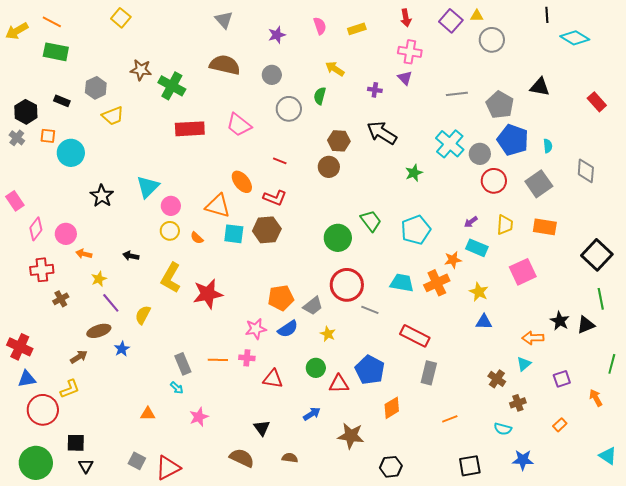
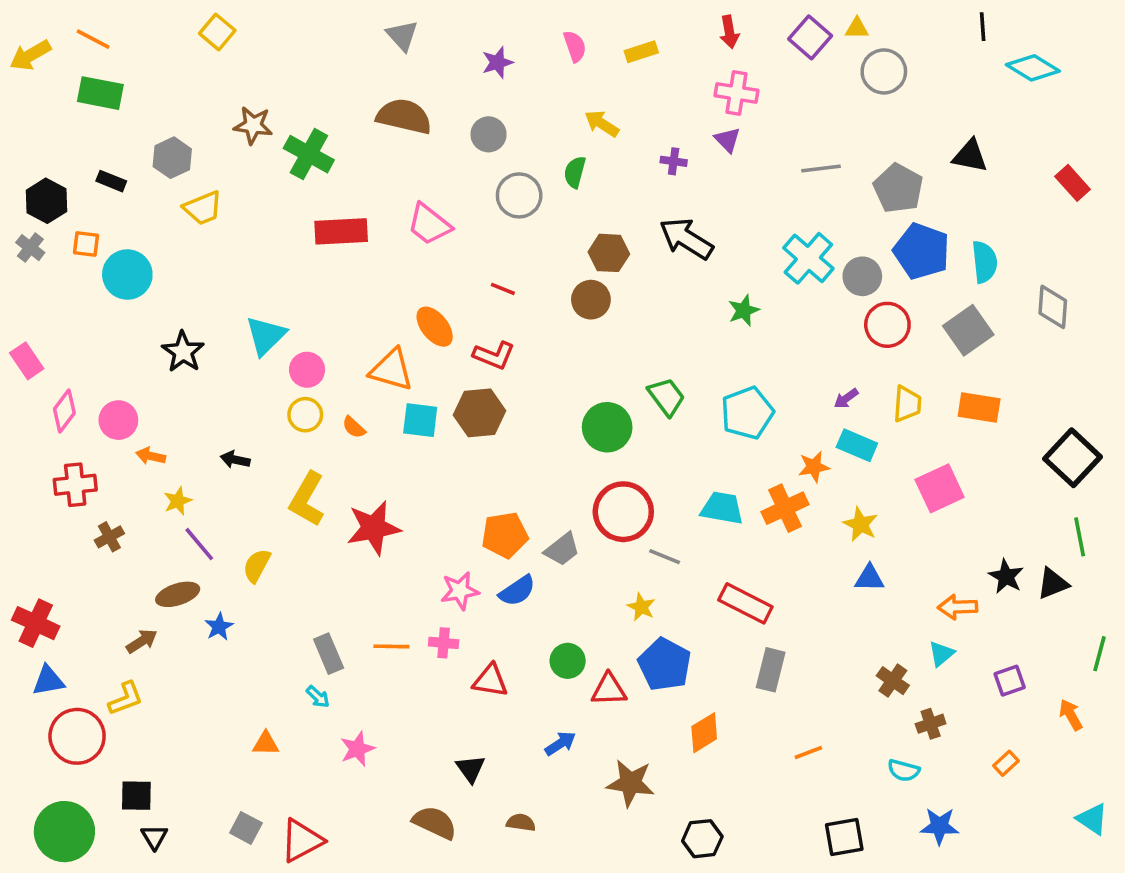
cyan semicircle: (548, 146) -> (984, 262), size x1.6
yellow star: (328, 334) -> (641, 607), moved

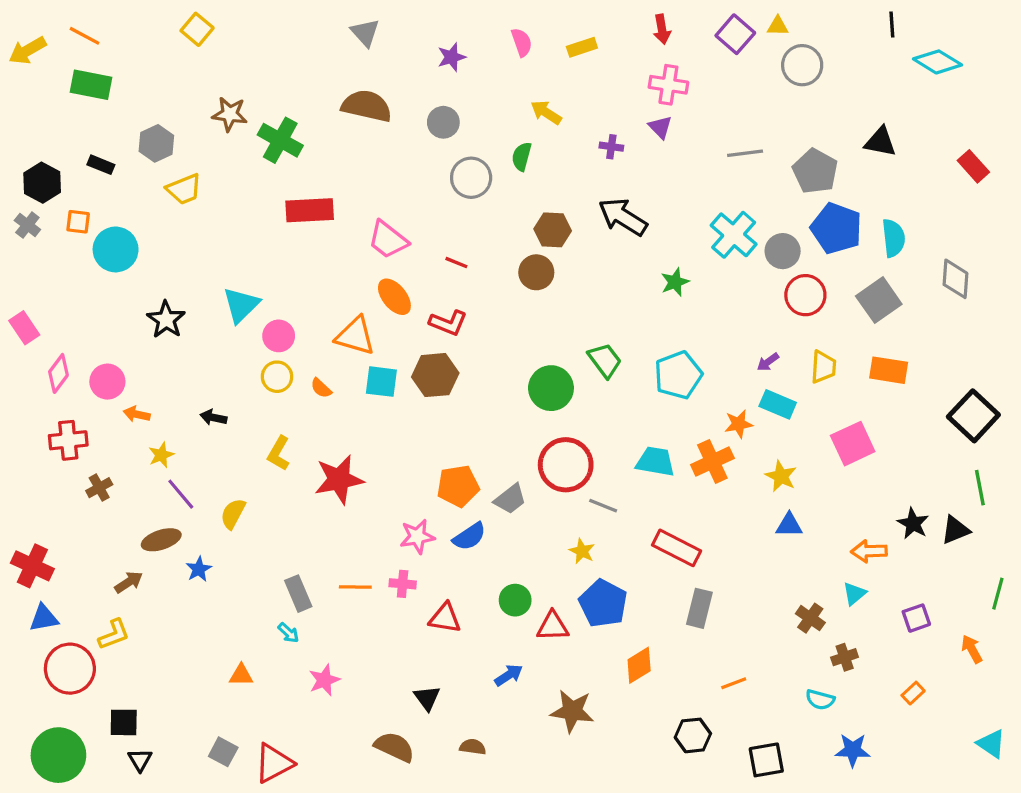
pink trapezoid: (429, 224) -> (388, 240), moved
yellow L-shape: (307, 499) -> (279, 453), size x0.7
black hexagon: (702, 839) -> (693, 735), moved

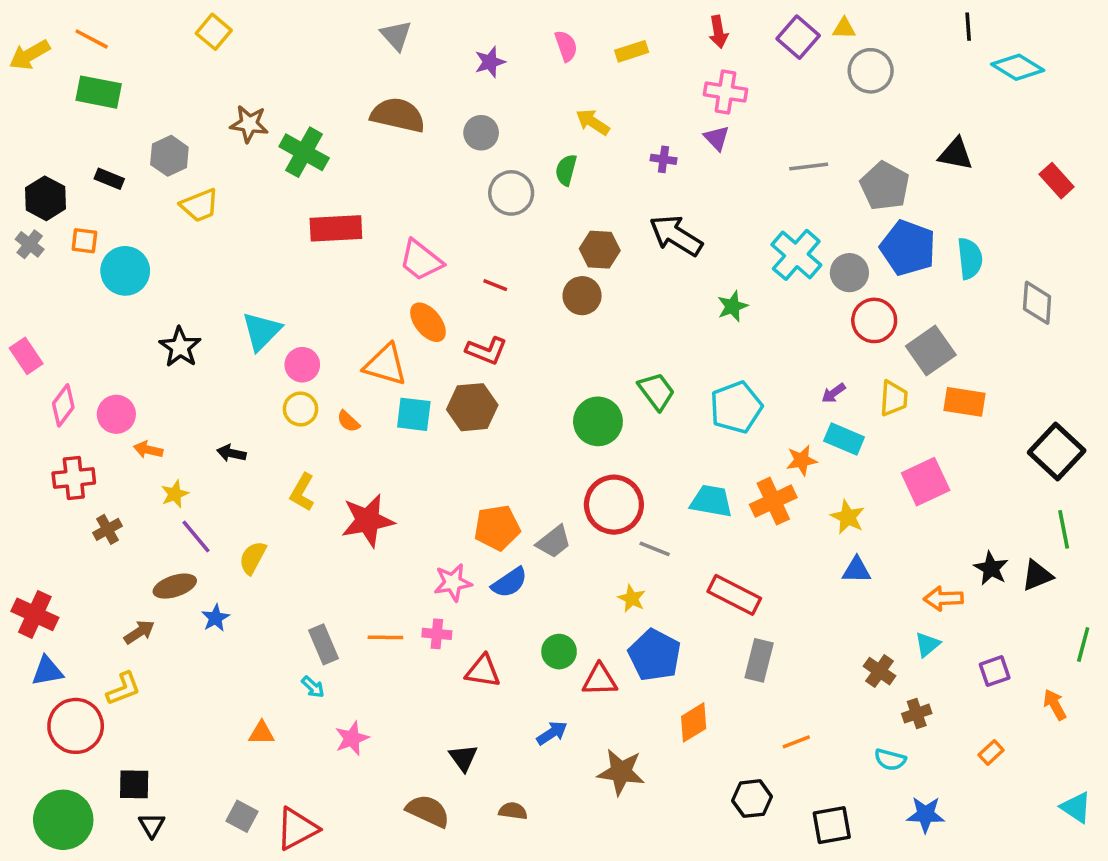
gray square: (879, 300) -> (931, 351), moved

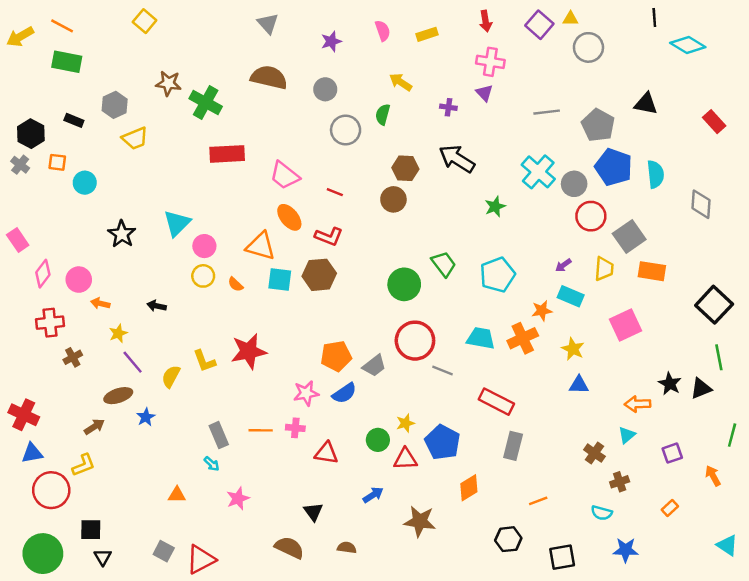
cyan circle: (125, 271) -> (85, 183), size x0.7
yellow L-shape: (302, 492) -> (204, 361), moved, turned -50
yellow star: (632, 598) -> (405, 423), moved, turned 30

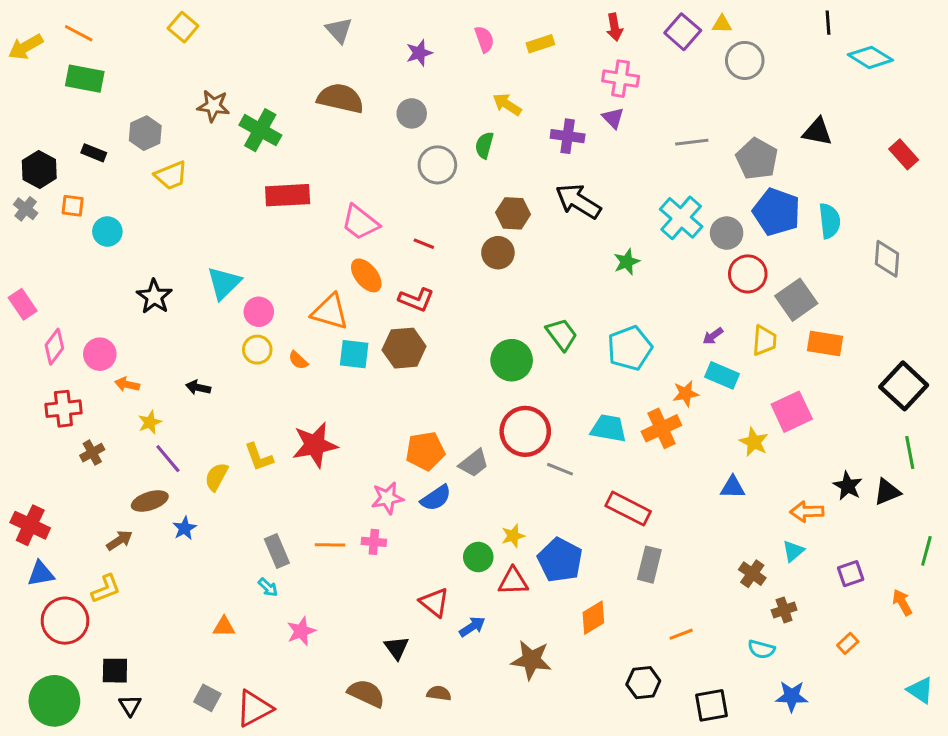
purple cross: (448, 107) -> (568, 136), size x1.5
yellow star: (573, 349) -> (754, 442), moved
red triangle: (326, 453) -> (434, 602), moved, turned 30

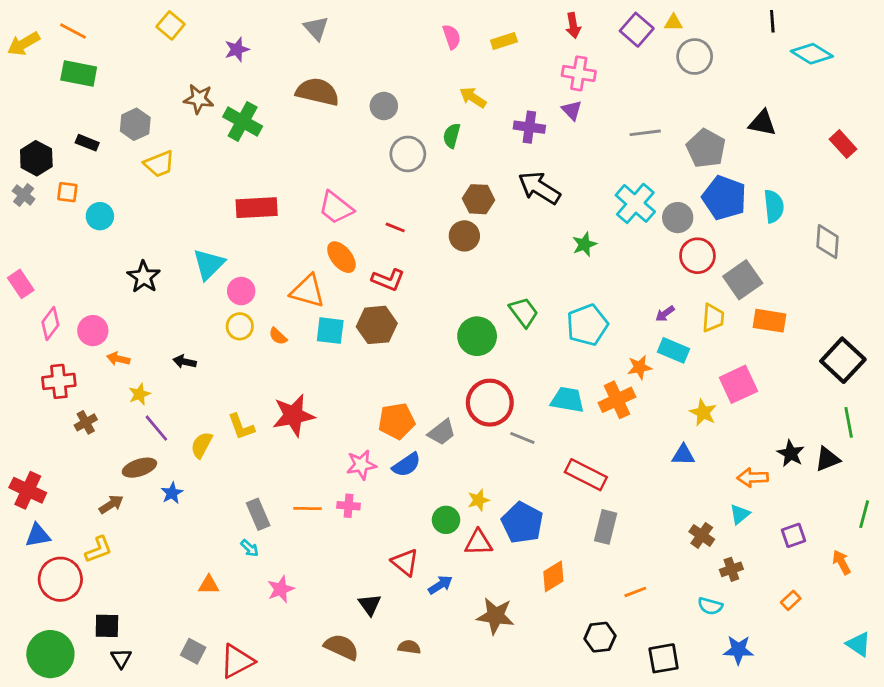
purple star: (419, 53) -> (237, 49), moved
red rectangle: (288, 195) -> (257, 208), moved

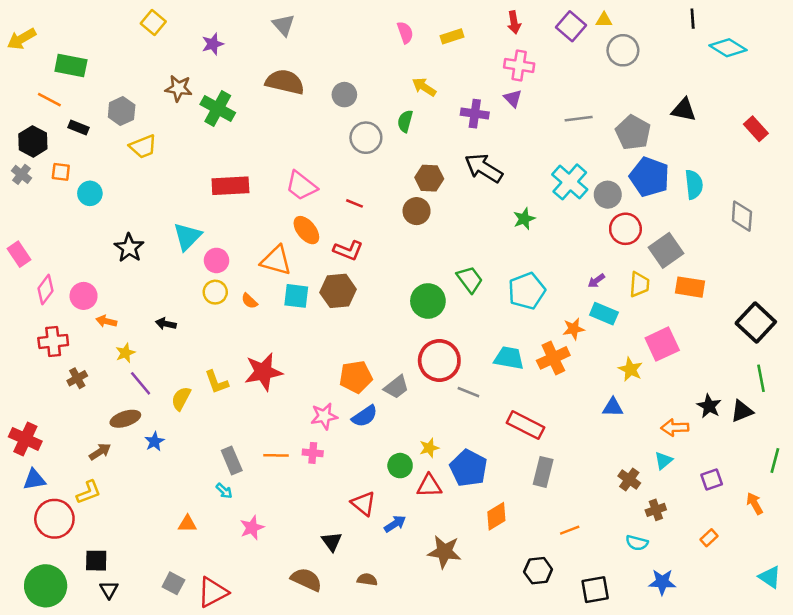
orange line: (73, 31) -> (49, 100), moved

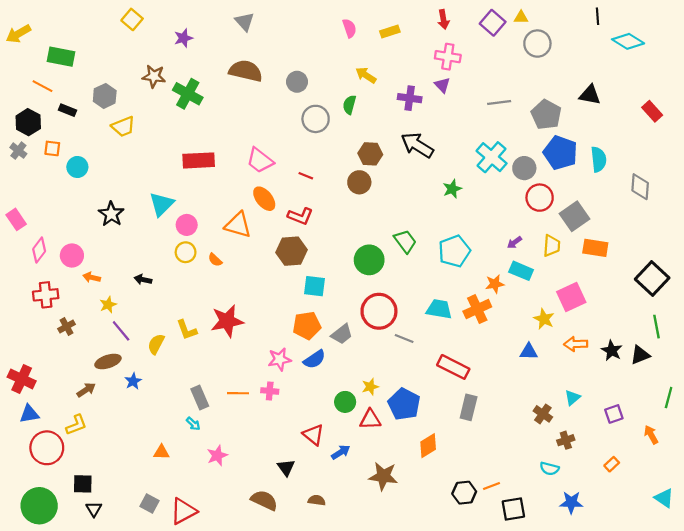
cyan square: (296, 296) -> (314, 286), moved
orange arrow: (675, 428) -> (576, 344), moved
orange line: (570, 530) -> (492, 486), moved

